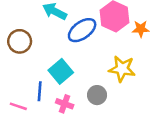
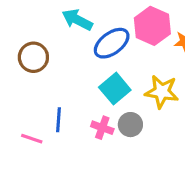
cyan square: (61, 71) -> (115, 89), moved
pink cross: (65, 104) -> (102, 128), moved

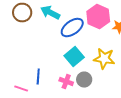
brown circle: (33, 57) -> (22, 13), moved

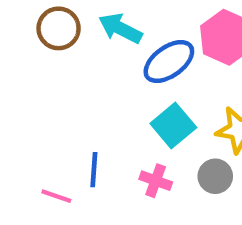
gray circle: (84, 80) -> (215, 176), moved

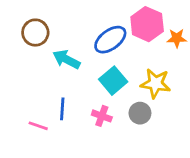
brown circle: (59, 28) -> (35, 33), moved
cyan arrow: (120, 28) -> (66, 59), moved

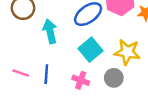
cyan arrow: (66, 59) -> (50, 31), turned 50
pink line: (38, 126) -> (21, 73), moved

